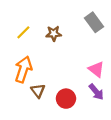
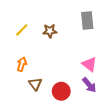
gray rectangle: (94, 22) -> (87, 21), turned 30
orange arrow: (23, 69) -> (22, 64), size x0.6

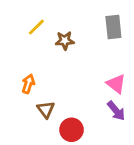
yellow line: (22, 30) -> (36, 27), moved
red circle: (61, 91) -> (72, 130), moved

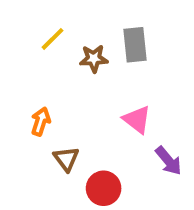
gray rectangle: (113, 27) -> (135, 45), moved
pink triangle: (116, 84) -> (137, 119), moved

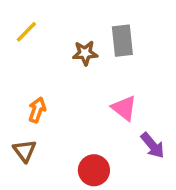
yellow line: (52, 39) -> (26, 32), moved
brown triangle: (66, 159) -> (25, 151), moved

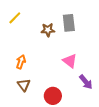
brown triangle: (25, 151) -> (24, 85), moved

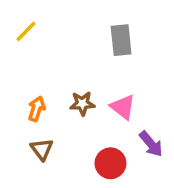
brown star: (48, 30) -> (82, 103), moved
red circle: (53, 96) -> (110, 163), moved

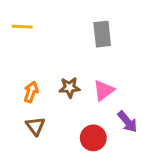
yellow line: (26, 31) -> (22, 27), turned 48
pink triangle: (123, 107) -> (104, 90), turned 45

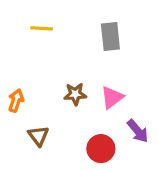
yellow line: (22, 27) -> (42, 28), moved
orange arrow: (31, 92) -> (16, 101), moved

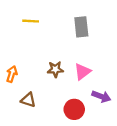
purple arrow: (138, 131) -> (101, 96), turned -30
brown triangle: (38, 136) -> (28, 100), turned -35

